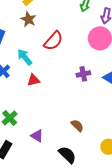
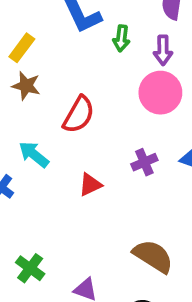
red triangle: (33, 80) -> (90, 185), moved
brown semicircle: (77, 126) -> (153, 256), size x1.6

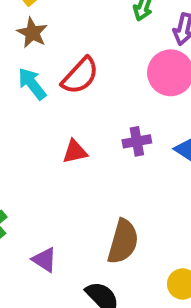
cyan arrow: (34, 154) -> (32, 84), moved
brown semicircle: (153, 256) -> (123, 242), turned 60

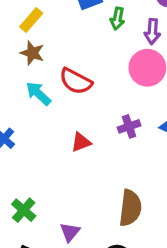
red semicircle: (80, 76) -> (76, 81), turned 84
purple triangle: (44, 260) -> (70, 232), turned 45

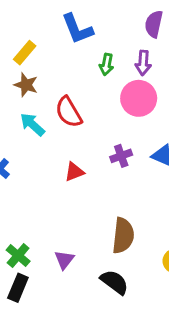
green arrow: (117, 19) -> (106, 64), moved
red semicircle: (76, 81) -> (69, 112), turned 32
green cross: (24, 210) -> (18, 256), moved

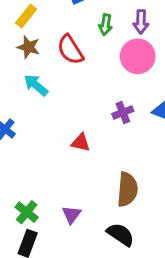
red semicircle: (69, 112) -> (70, 50), moved
red triangle: (74, 172) -> (81, 143), moved, turned 36

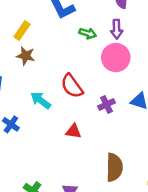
green arrow: (105, 25) -> (88, 33), turned -77
red semicircle: (70, 50) -> (72, 86), moved
cyan arrow: (36, 85) -> (41, 100), moved

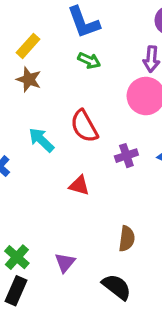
green arrow: (88, 33) -> (89, 61), moved
brown semicircle: (114, 167) -> (127, 239), size x0.7

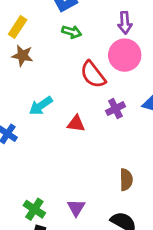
red semicircle: (84, 126) -> (93, 75), moved
cyan arrow: (41, 140) -> (41, 106), turned -70
red triangle: (79, 185) -> (76, 124), moved

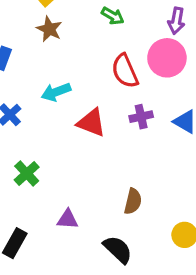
red triangle: (76, 124) -> (91, 123), size x1.4
purple triangle: (76, 208) -> (67, 219), turned 48
green cross: (34, 209) -> (27, 173), moved

